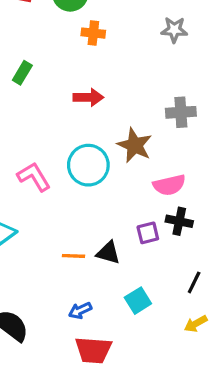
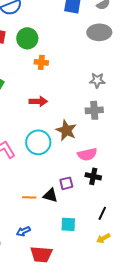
gray star: (174, 30) -> (97, 80), moved
purple square: (148, 233) -> (66, 183), moved
cyan square: (138, 301) -> (68, 224), turned 35
blue arrow: (80, 310) -> (23, 231), moved

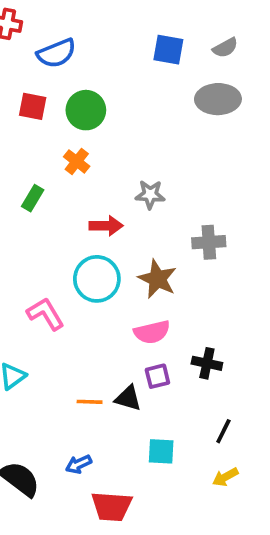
orange cross: (41, 62) -> (77, 161), moved, turned 32
gray star: (97, 80) -> (150, 194), moved
cyan circle: (38, 142) -> (97, 279), moved
pink semicircle: (87, 154) -> (152, 332), moved

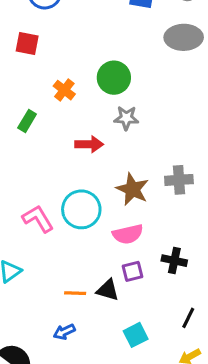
green circle: (86, 110) -> (114, 78), moved
gray cross: (209, 242) -> (179, 180), moved
cyan circle: (97, 279) -> (81, 209), moved
cyan square: (161, 451) -> (136, 335), turned -30
blue arrow: (79, 464) -> (64, 332), moved

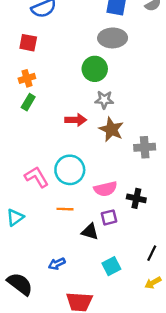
gray ellipse: (184, 37) -> (113, 38), moved
orange cross: (64, 90) -> (27, 78), moved, turned 35
brown star: (132, 189) -> (111, 129), moved
black cross: (174, 261) -> (136, 198), moved
orange line: (75, 293) -> (65, 209), moved

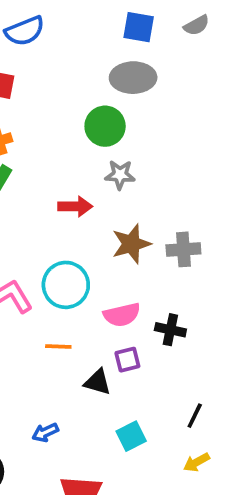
brown star: (111, 129) -> (131, 244), moved, turned 30

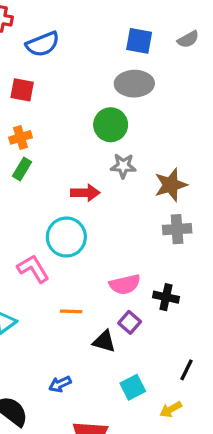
brown star: (131, 244) -> (171, 185), moved
cyan circle: (66, 285) -> (66, 237), moved
purple square: (127, 360) -> (130, 322), turned -35
yellow arrow: (197, 462) -> (171, 409), moved

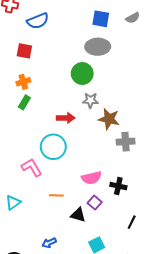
brown star: (171, 185) -> (109, 119), moved, turned 30
black line: (187, 370) -> (132, 222), moved

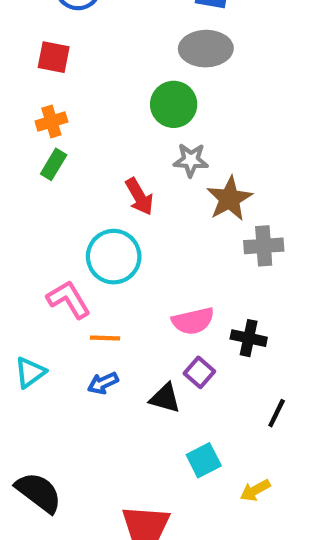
red arrow: (66, 118) -> (139, 197), turned 60
brown star: (109, 119) -> (229, 199), turned 30
orange line: (56, 195) -> (105, 338), moved
blue arrow: (49, 243) -> (103, 383), moved

